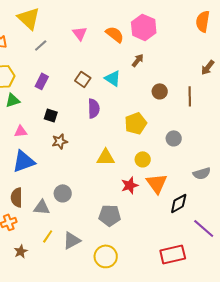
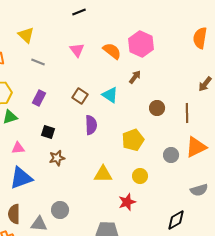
yellow triangle: (29, 18) -> (26, 35), size x0.7
gray line: (41, 45) -> (38, 62), turned 64
orange triangle: (157, 183) -> (196, 147), moved, turned 40

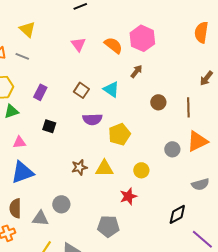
gray line: (38, 62) -> (22, 56), moved
purple semicircle: (91, 125) -> (92, 119), turned 90
yellow pentagon: (133, 140) -> (119, 134), moved
brown star: (57, 158) -> (79, 167), moved

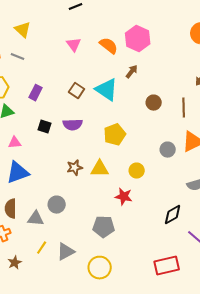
cyan triangle: (111, 89) -> (107, 90), size x1.4
purple semicircle: (92, 119) -> (73, 125), moved
red star: (128, 196) -> (124, 197), turned 30

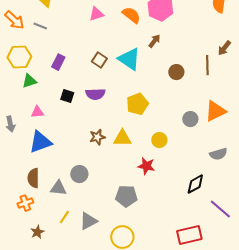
pink triangle: (74, 45) -> (96, 14), turned 49
brown line: (184, 108) -> (207, 65), moved

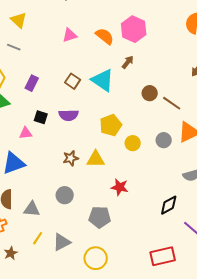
brown line: (207, 65) -> (172, 103), moved, turned -54
pink triangle: (37, 112) -> (26, 133), moved
yellow circle: (159, 140) -> (133, 143), moved
gray circle: (79, 174) -> (65, 195), moved

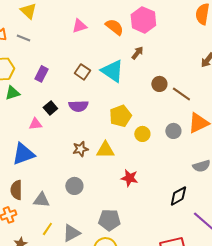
black square: (41, 117) -> (50, 108), turned 32
gray pentagon: (100, 217) -> (109, 220), moved

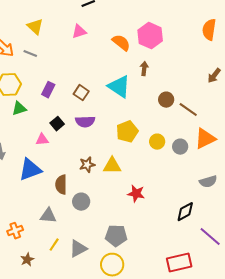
pink triangle: (79, 26) -> (79, 32), moved
brown arrow: (137, 53) -> (144, 69), turned -32
brown square: (82, 72) -> (81, 93), moved
yellow circle: (142, 134) -> (157, 142), moved
brown semicircle: (16, 190) -> (61, 185), moved

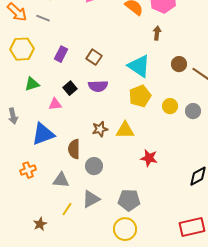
cyan triangle: (119, 87) -> (139, 66), moved
green triangle: (19, 109) -> (32, 84), moved
orange cross: (15, 231) -> (28, 170), moved
gray triangle: (78, 249) -> (91, 199), moved

